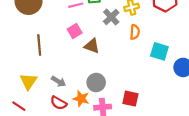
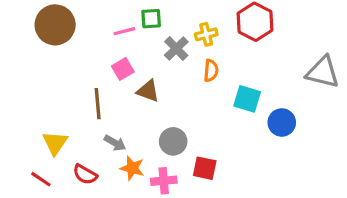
brown line: (39, 45) -> (98, 104), moved
gray arrow: (59, 81) -> (115, 143), moved
gray circle: (96, 82) -> (173, 141), moved
red semicircle: (59, 103) -> (85, 174), moved

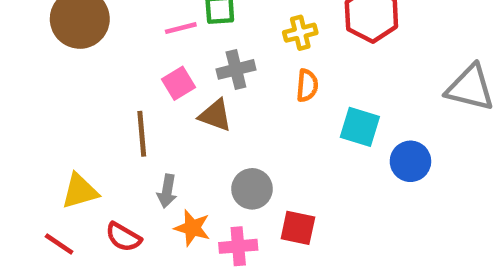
gray cross: (176, 49) -> (236, 69), moved, turned 30
yellow triangle: (55, 143) -> (80, 191), turned 40
gray arrow: (115, 143) -> (167, 191), turned 70

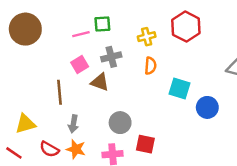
orange star: (192, 228) -> (76, 149), moved

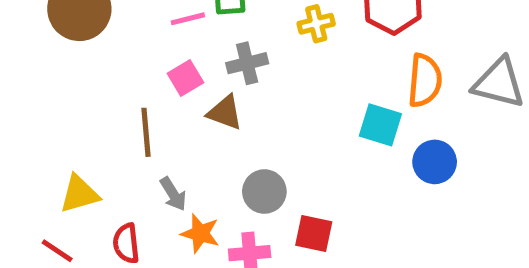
orange semicircle: (150, 66) -> (425, 80), moved, size x1.5
gray arrow: (73, 124) -> (173, 194), turned -42
red semicircle: (49, 149) -> (126, 243), turned 54
orange star: (76, 149) -> (200, 233), moved

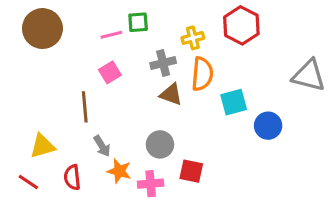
gray cross: (247, 63) -> (163, 63), moved
orange semicircle: (425, 80) -> (202, 74), moved
brown triangle: (225, 113) -> (171, 94), moved
cyan square: (380, 125) -> (234, 102), turned -32

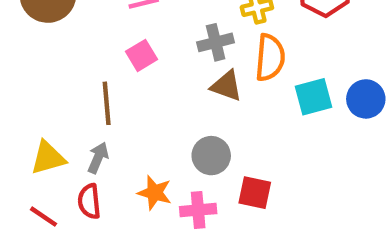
blue circle: (268, 126) -> (366, 99), moved
gray arrow: (102, 146) -> (98, 158), moved, turned -125
red line: (28, 182) -> (44, 217), moved

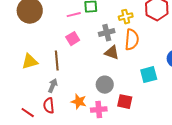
cyan square: (314, 97) -> (149, 75), moved
yellow triangle: (48, 158) -> (30, 62), moved

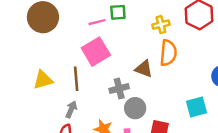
gray cross: (107, 33) -> (119, 88), moved
pink square: (73, 39) -> (96, 52), size x1.6
cyan square: (149, 75) -> (197, 107), moved

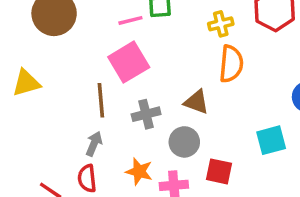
brown triangle: (144, 69) -> (196, 102), moved
yellow triangle: (43, 80) -> (26, 83), moved
gray cross: (119, 88) -> (146, 114), moved

